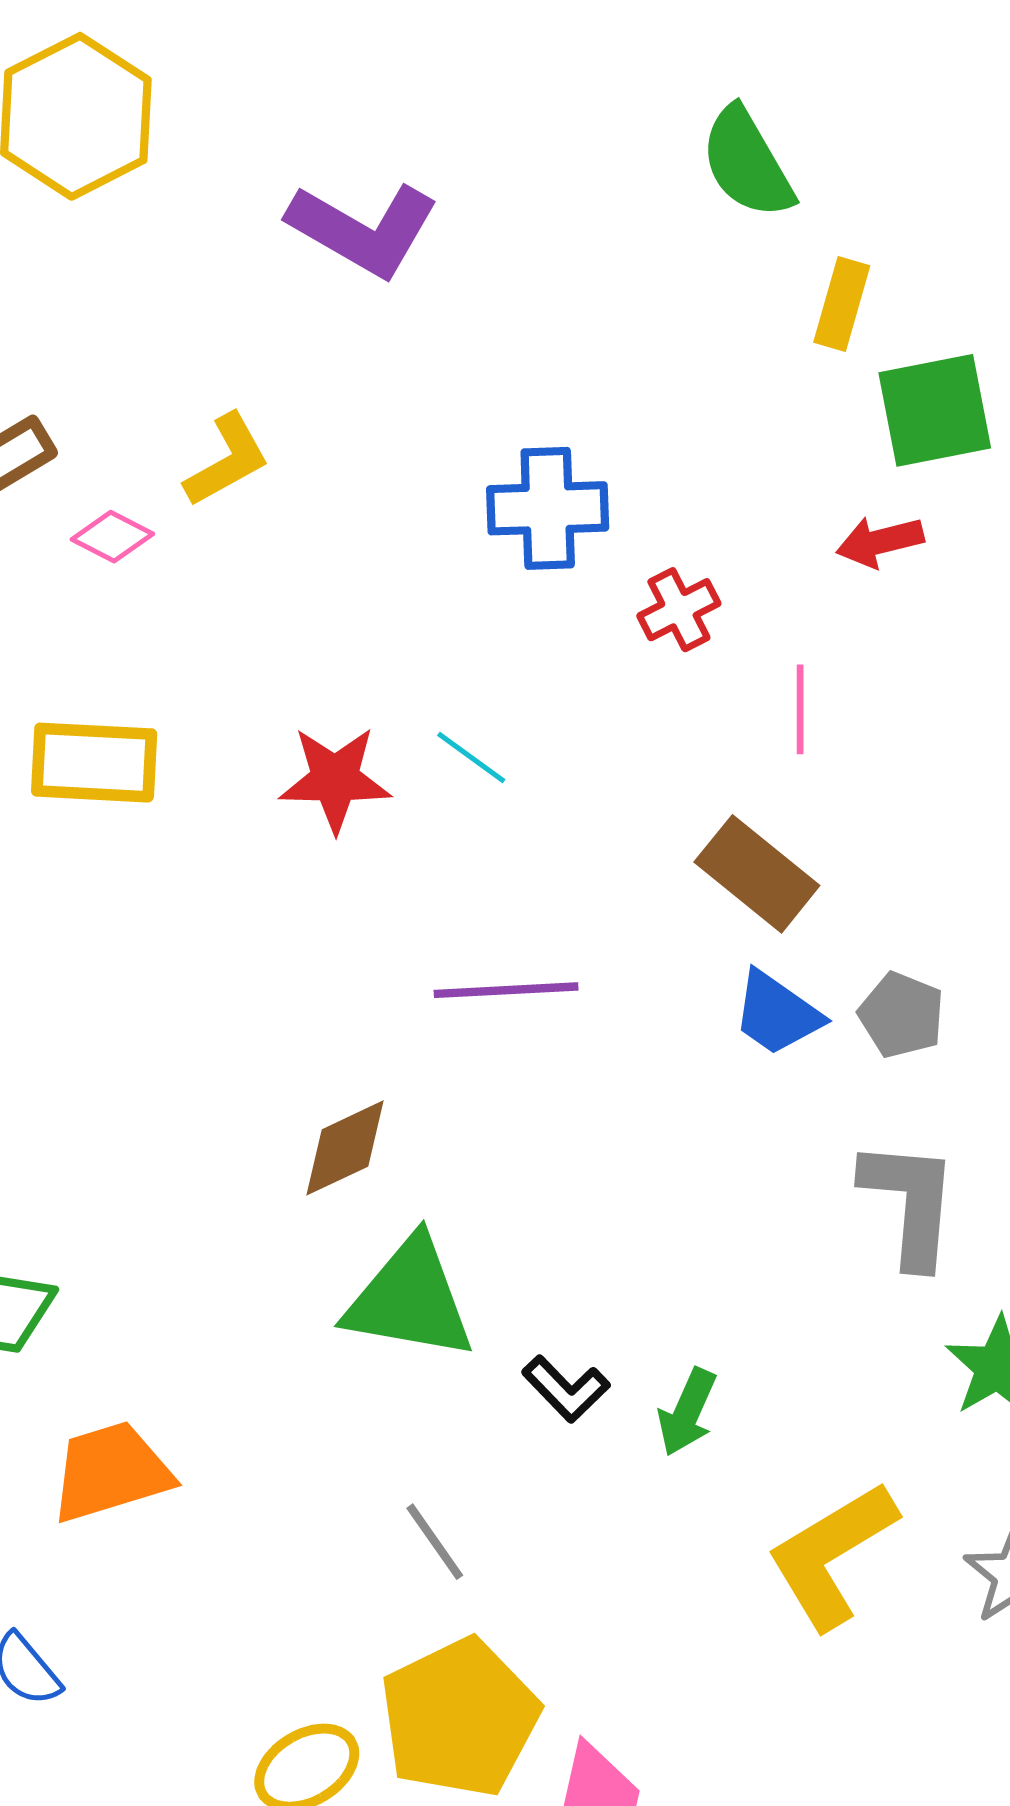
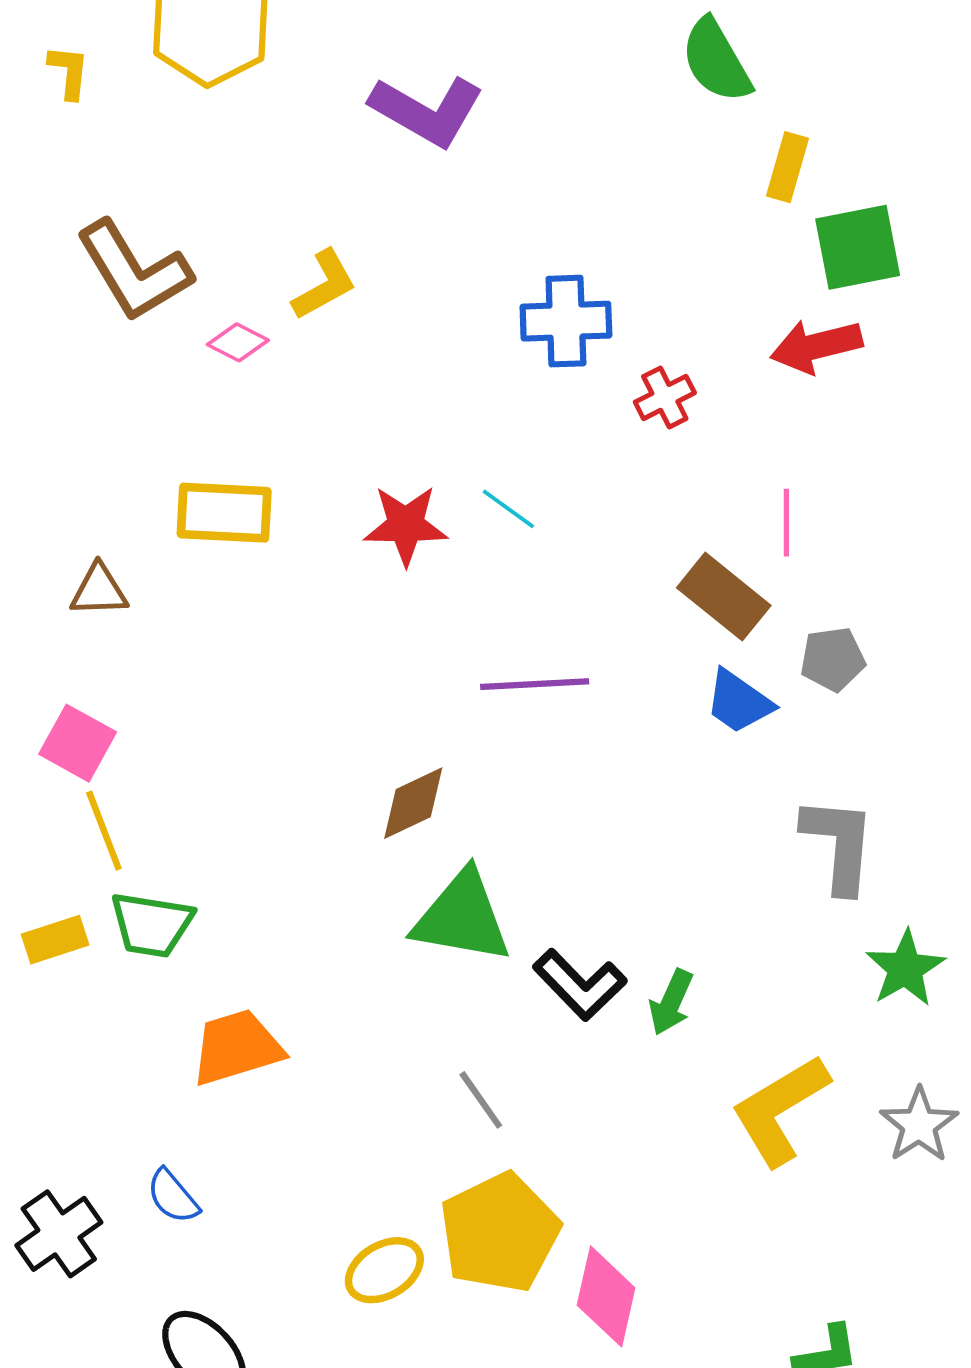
red arrow: (880, 542) -> (816, 346), size x1.4
pink line: (800, 709) -> (786, 523), moved
gray pentagon: (902, 1015) -> (833, 659), moved, turned -30
black L-shape: (566, 1389) -> (580, 985), size x1.4

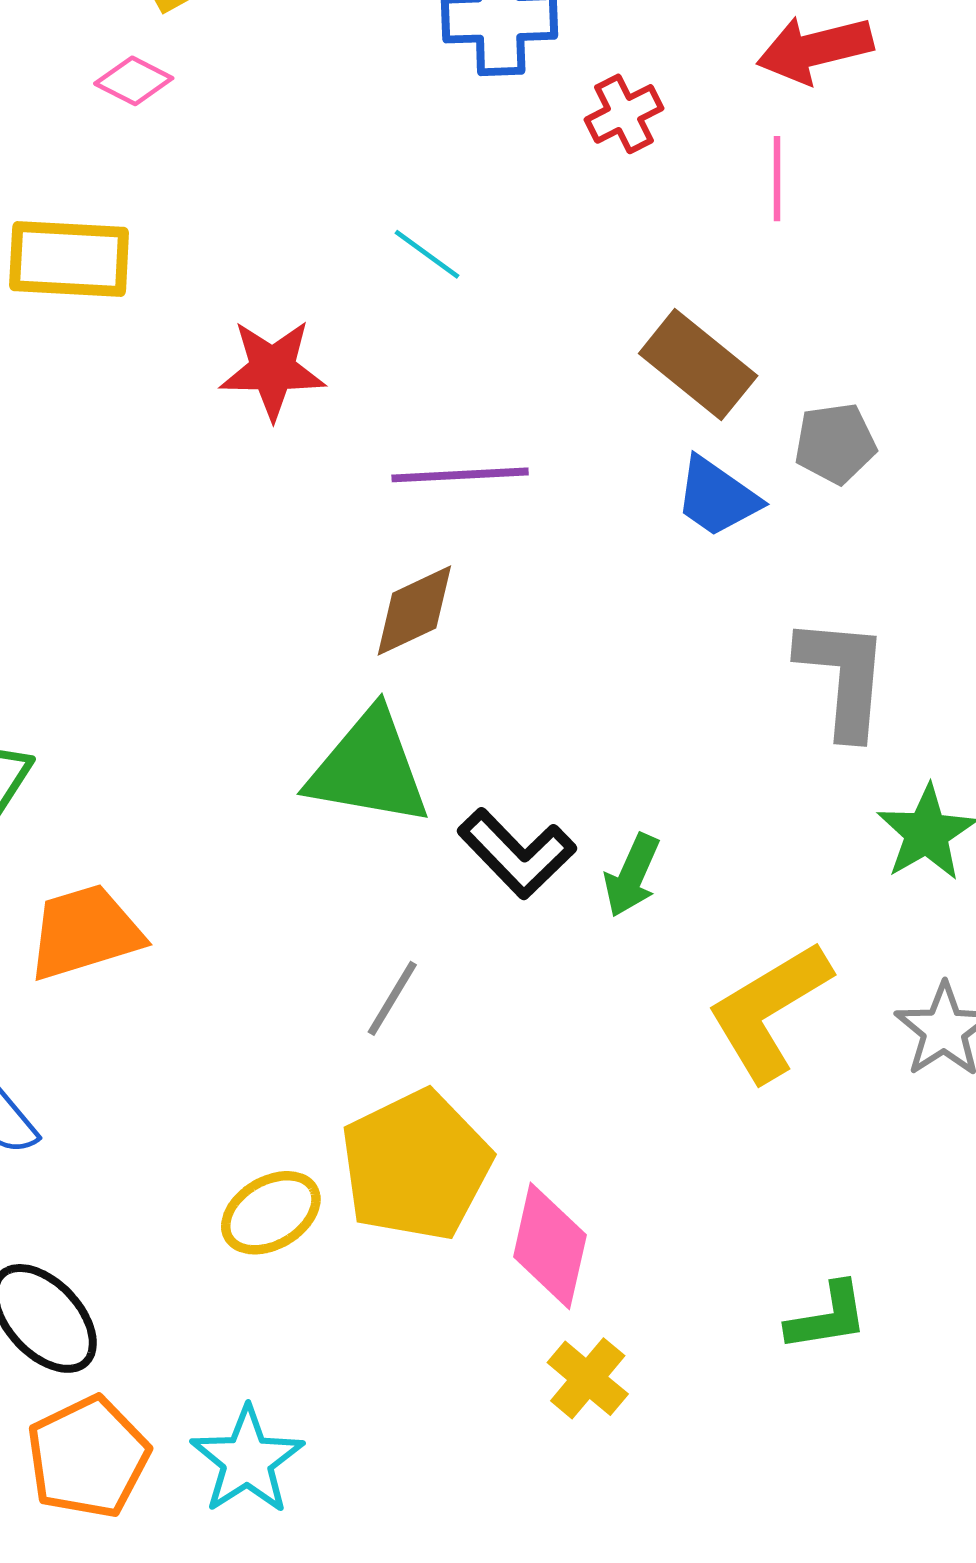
pink diamond: (238, 342) -> (134, 81), moved
pink line: (786, 523) -> (777, 179), moved
red star: (406, 525) -> (272, 369), moved
brown diamond: (413, 803) -> (414, 611), moved
gray line: (481, 1100) -> (392, 998), turned 66

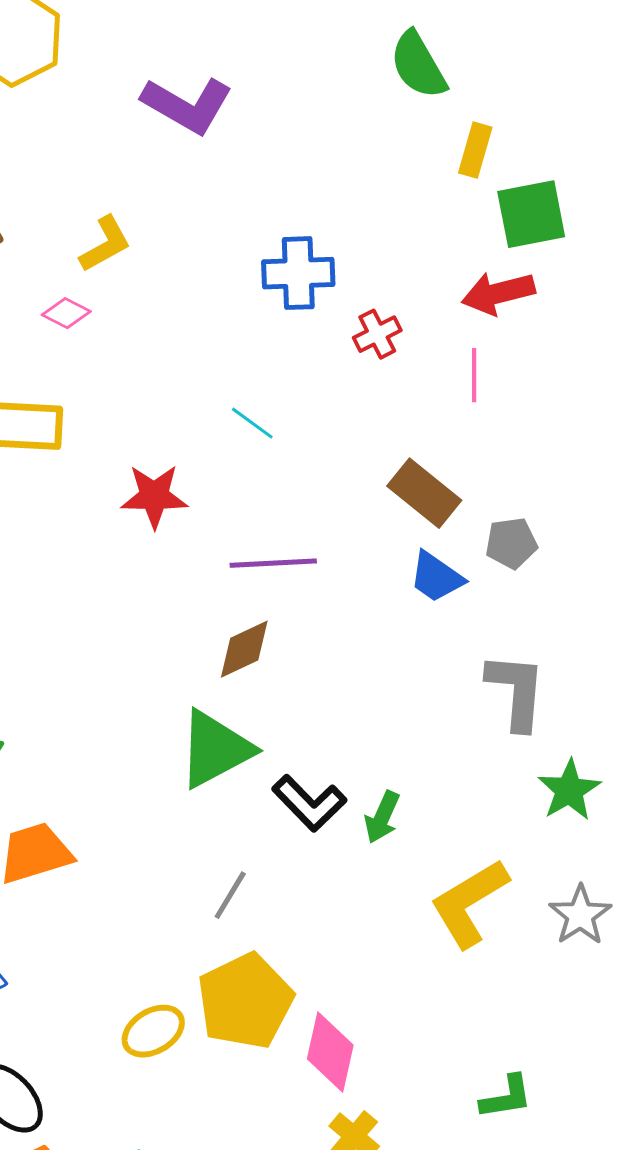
green triangle: (369, 768) -> (215, 749), turned -38

